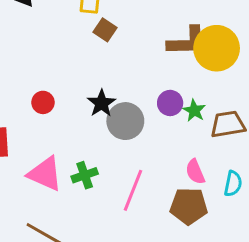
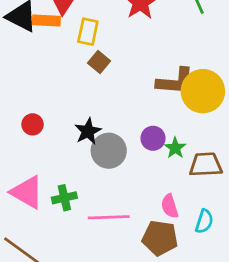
pink line: (133, 190) -> (109, 217), turned 60

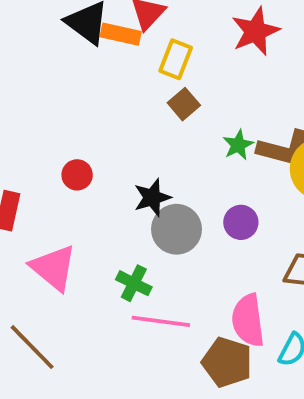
green star: (175, 148) -> (238, 145), moved
green cross: (64, 198) -> (134, 283), moved, turned 30
pink semicircle: (170, 206) -> (248, 320), size x1.5

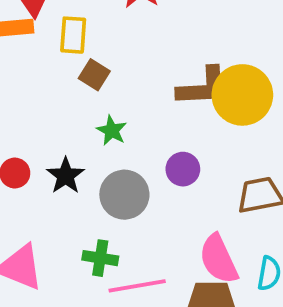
green star: (238, 145) -> (112, 131), moved
black star: (152, 197) -> (66, 176), moved

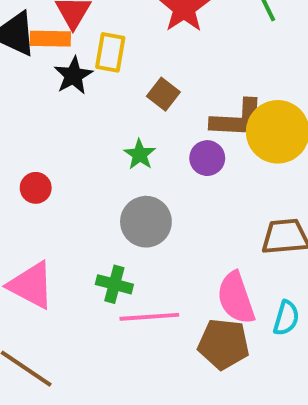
brown square: (94, 75) -> (163, 94), moved
purple circle: (183, 169) -> (207, 158), moved
black star: (66, 176) -> (73, 75), moved

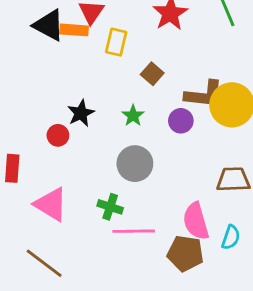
black star: (73, 75) -> (81, 113), moved

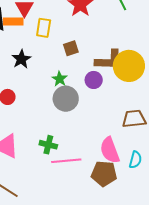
brown square: (152, 74) -> (71, 48), turned 35
black star: (81, 113) -> (21, 59), moved
gray circle: (135, 164) -> (66, 99), moved

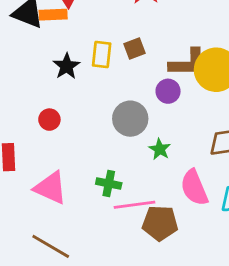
yellow rectangle: (44, 28) -> (102, 54), moved
green star: (60, 79) -> (160, 149), moved
brown pentagon: (104, 174) -> (160, 223), moved

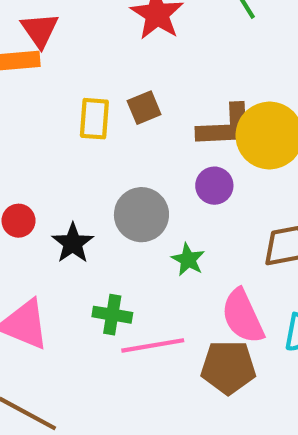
black star: (67, 66) -> (73, 243), moved
purple circle: (168, 91) -> (214, 186), moved
brown pentagon: (160, 223) -> (228, 367), moved

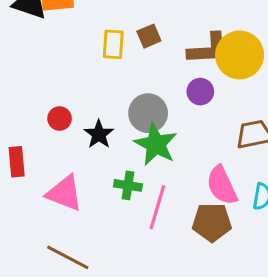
green star: (188, 260) -> (156, 144), moved, size x1.8
pink line: (153, 345) -> (157, 207), turned -63

